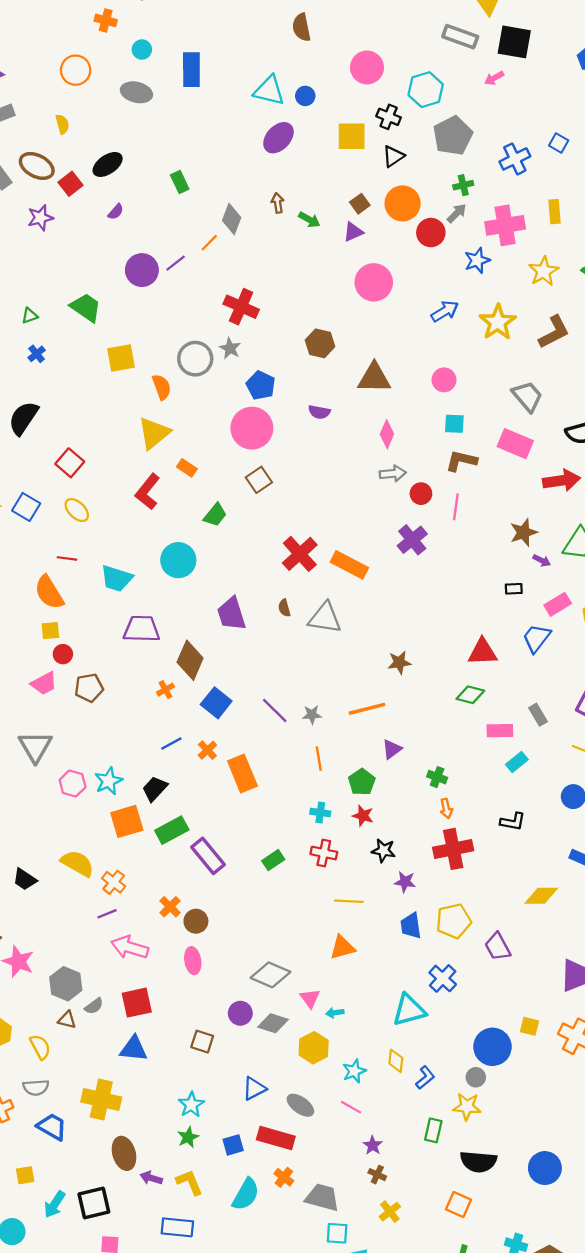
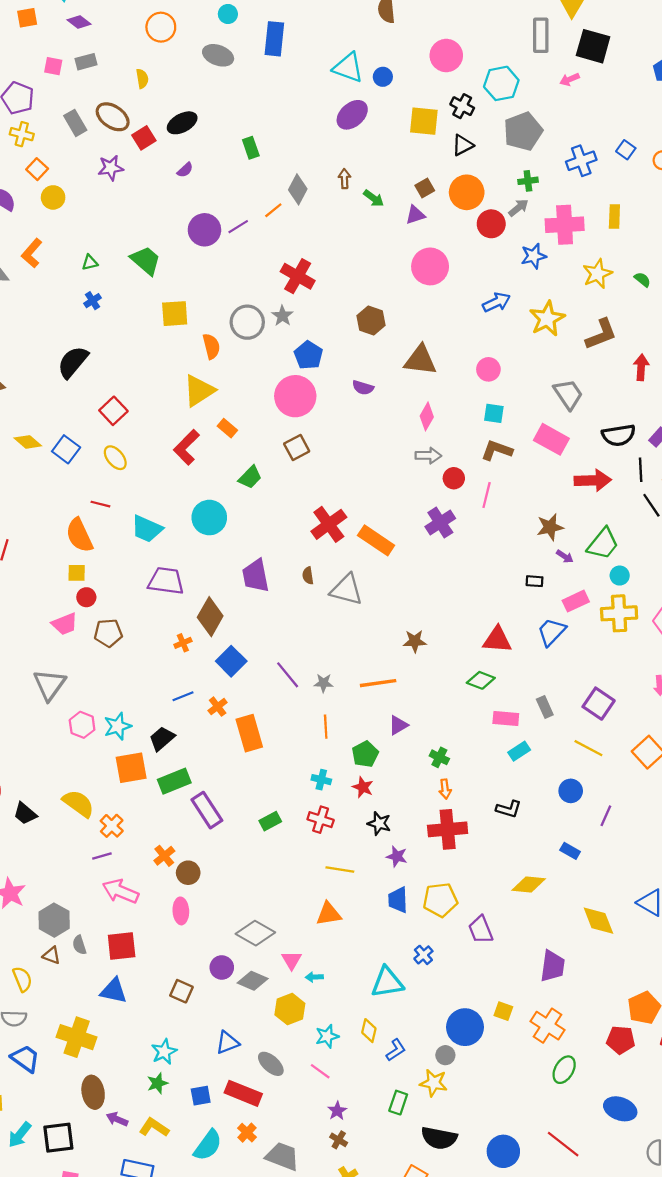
gray rectangle: (460, 37) -> (541, 35), turned 64
blue cross: (443, 978) -> (423, 955), size x0.7
gray semicircle: (94, 1006) -> (79, 945), turned 102
yellow L-shape: (189, 1182) -> (154, 1127), turned -40

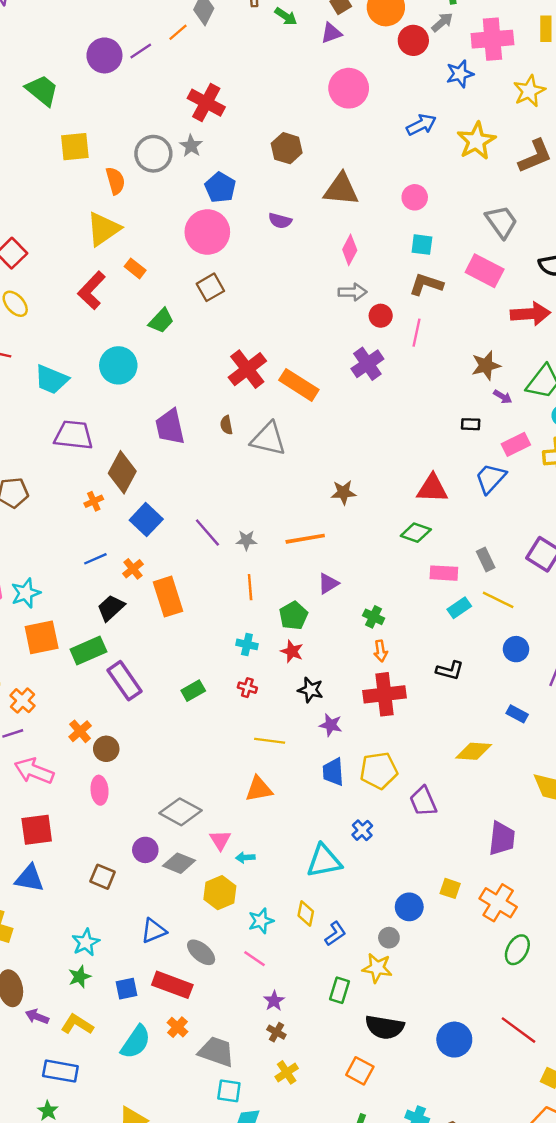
black trapezoid: (162, 739) -> (111, 608), moved
yellow line: (588, 748) -> (498, 600), moved
red cross: (321, 820) -> (247, 688), size x0.7
blue circle: (465, 1027) -> (409, 907), size x0.7

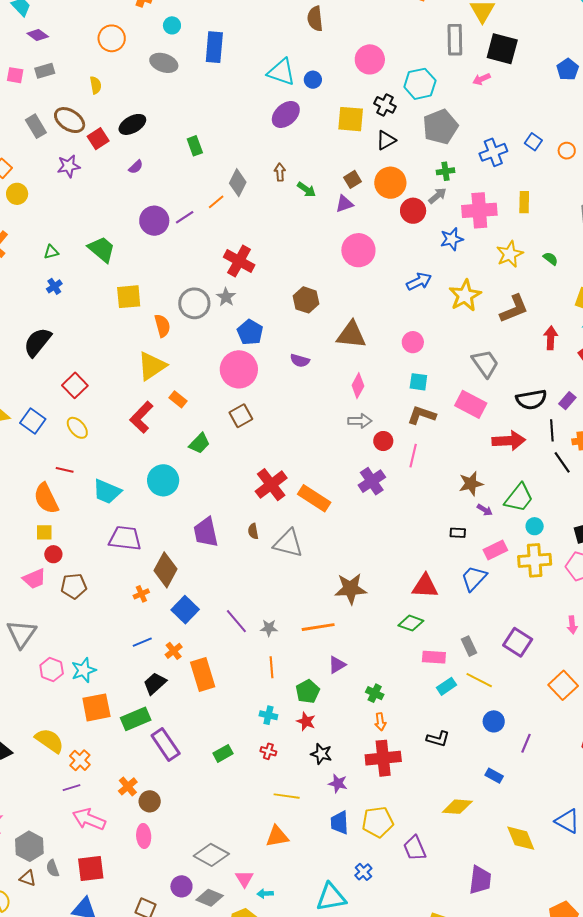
brown star: (343, 492) -> (351, 589), size x1.5

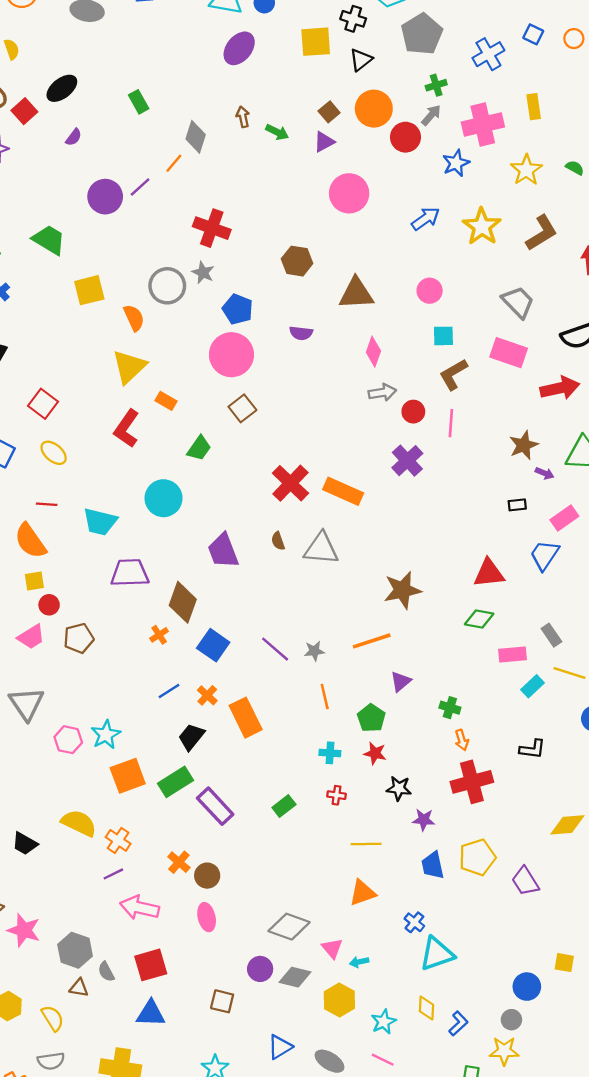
brown L-shape: (422, 415) -> (453, 374), turned -40
blue cross: (363, 872) -> (414, 922), moved

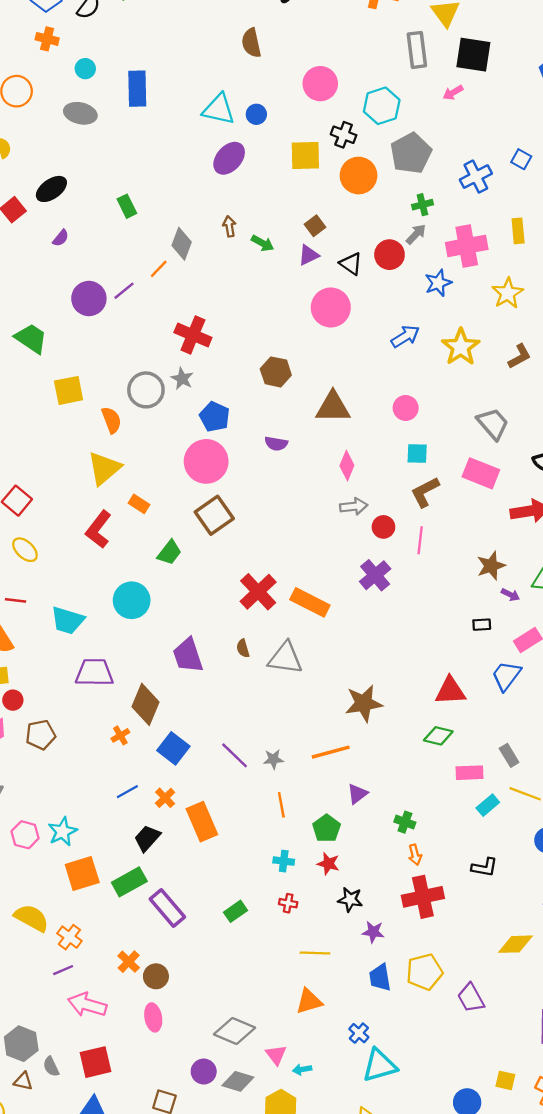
black triangle: (361, 60) -> (351, 264), moved, turned -50
orange circle: (374, 109) -> (359, 176), moved
brown L-shape: (542, 233) -> (520, 356), size x0.7
brown square: (242, 408) -> (214, 515), size x1.4

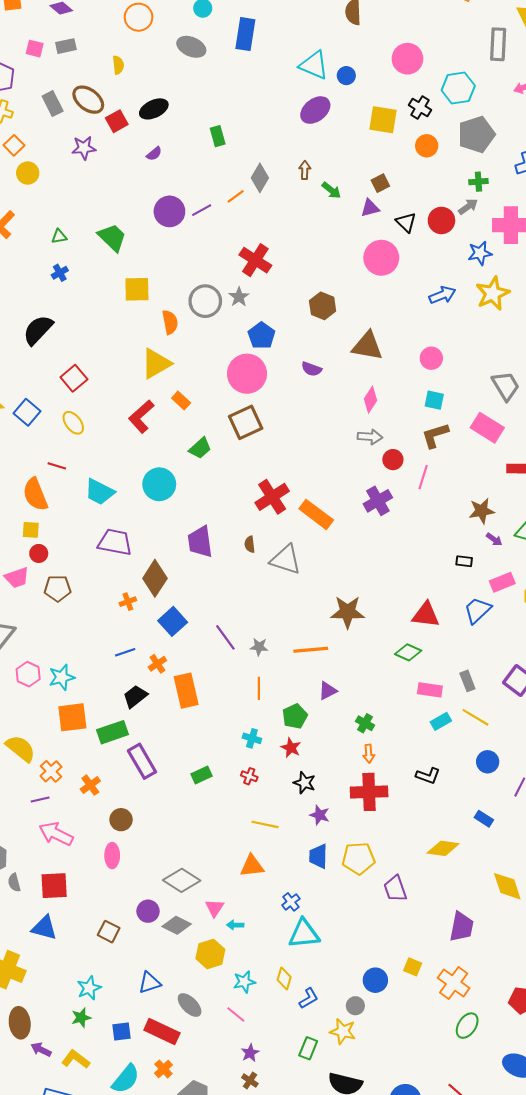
orange circle: (359, 176) -> (427, 146), size x0.7
yellow star: (461, 347) -> (493, 293), moved
orange cross: (129, 962) -> (90, 785), moved

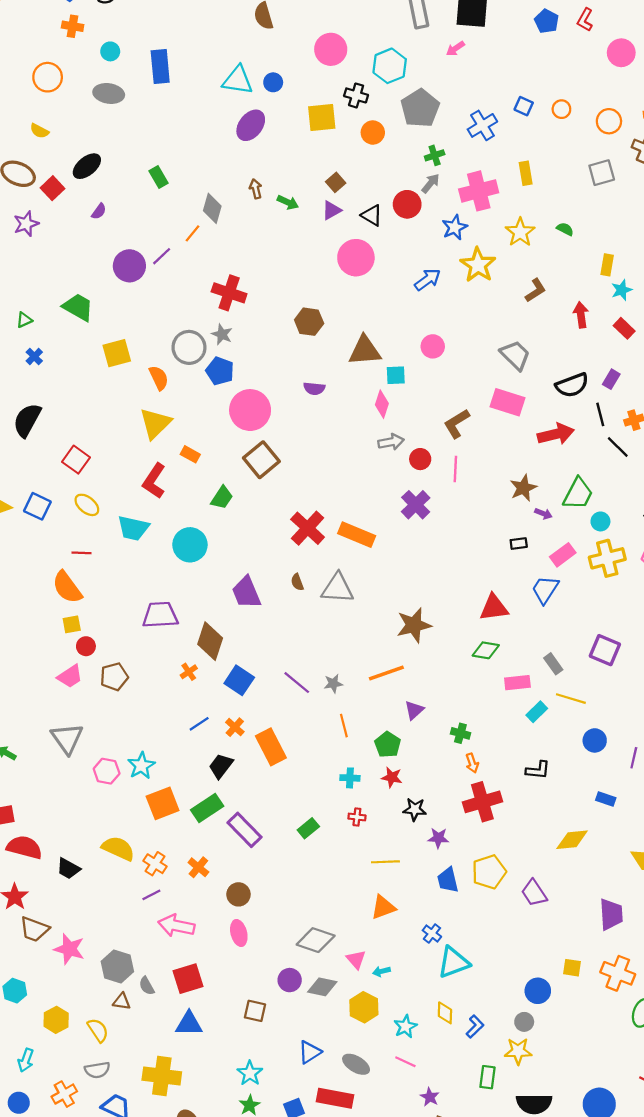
yellow semicircle: (118, 65) -> (39, 131), turned 138
blue pentagon: (262, 336) -> (220, 371), moved
cyan square: (434, 400) -> (396, 375), moved
cyan trapezoid: (100, 492) -> (133, 528), moved

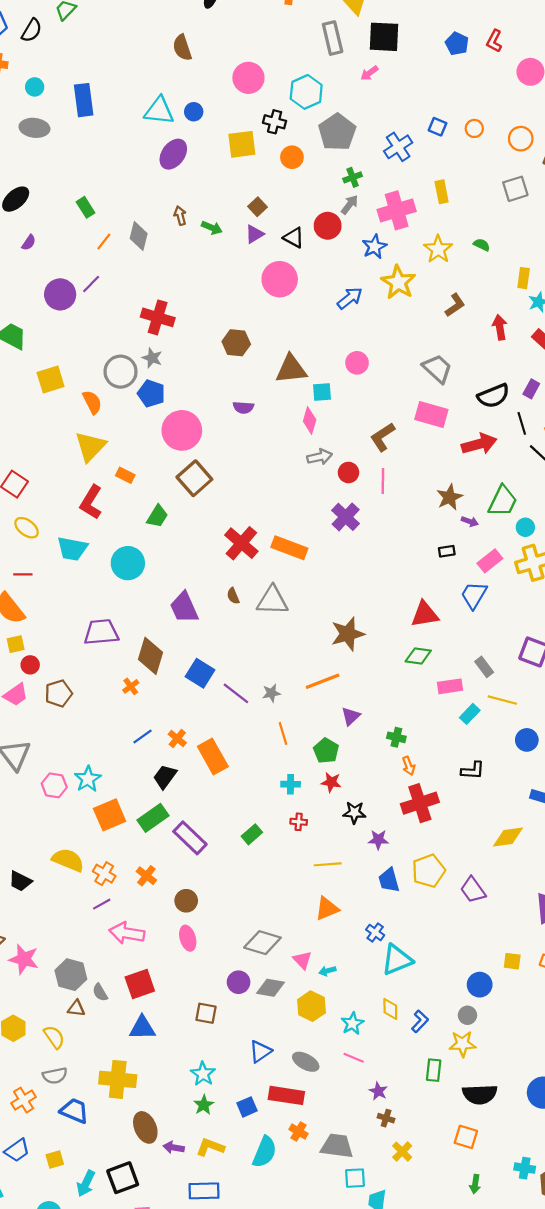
orange line: (193, 233) -> (104, 242), moved
blue square: (239, 680) -> (200, 673), moved

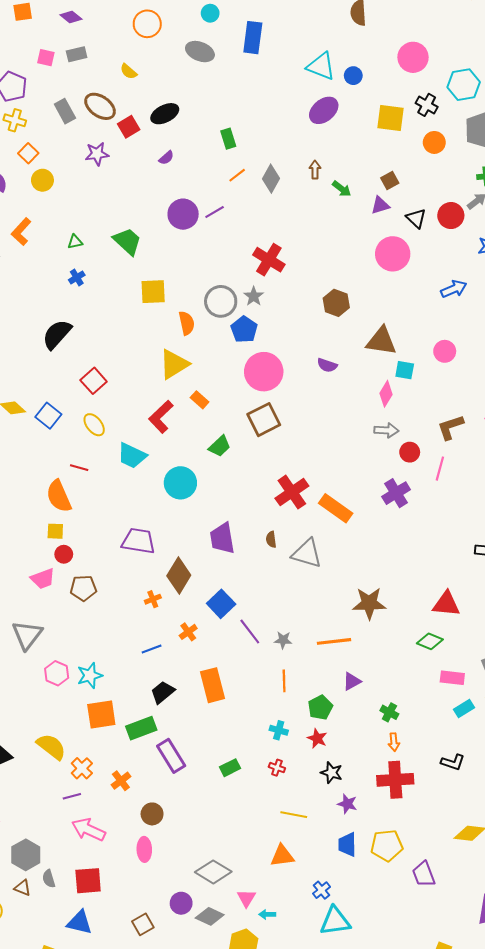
orange cross: (177, 738) -> (188, 632), moved
brown square: (206, 1013) -> (143, 924), turned 35

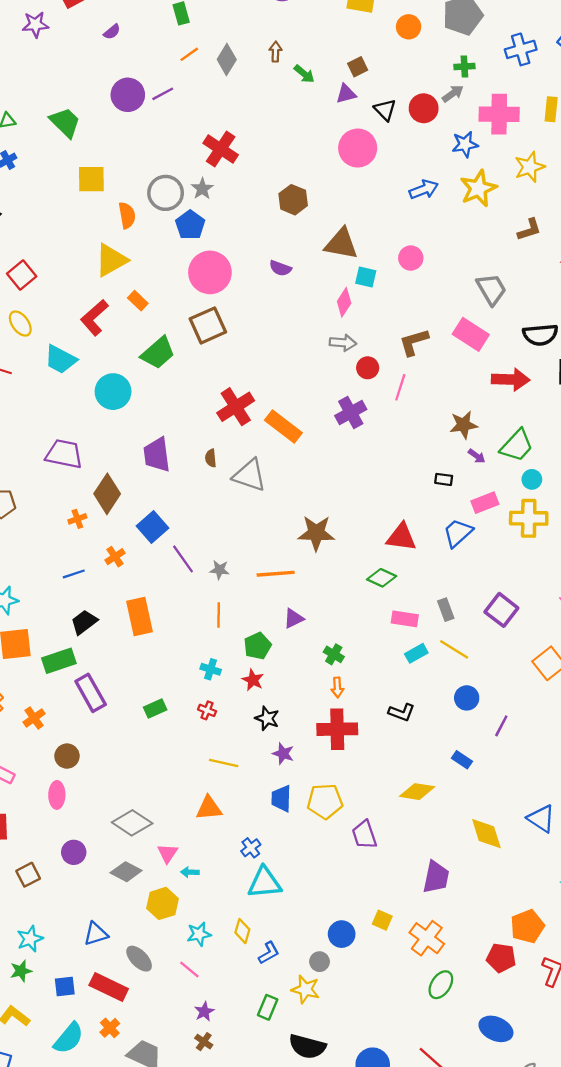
green trapezoid: (220, 446) -> (158, 353), size x1.4
purple circle: (181, 903) -> (74, 852), moved
brown square: (143, 924) -> (28, 875), moved

